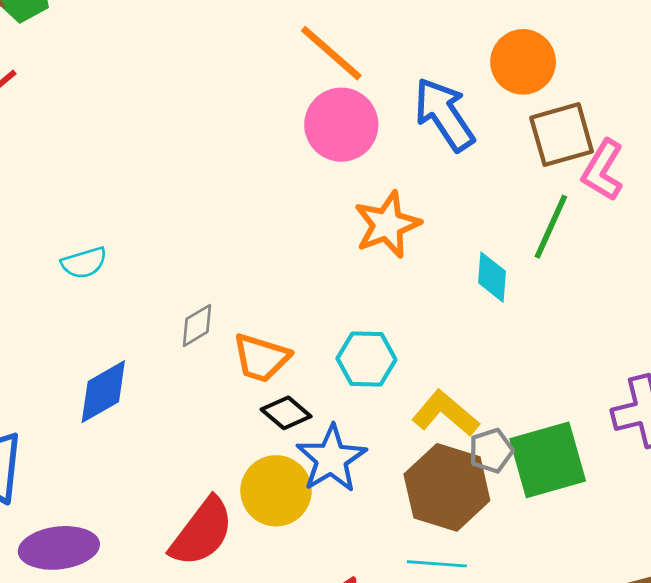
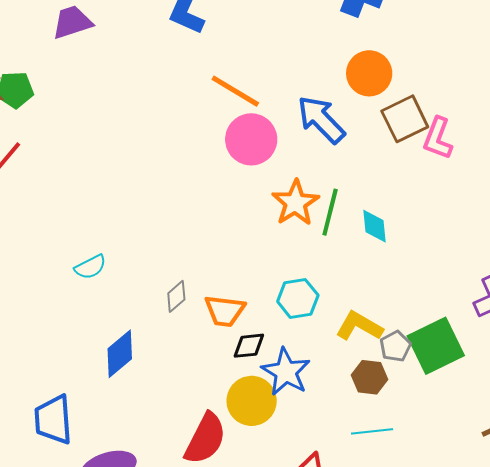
green line: (551, 227) -> (330, 212), moved
black diamond: (286, 413) -> (249, 346), turned -36
brown hexagon: (447, 487) -> (369, 377), size x0.6

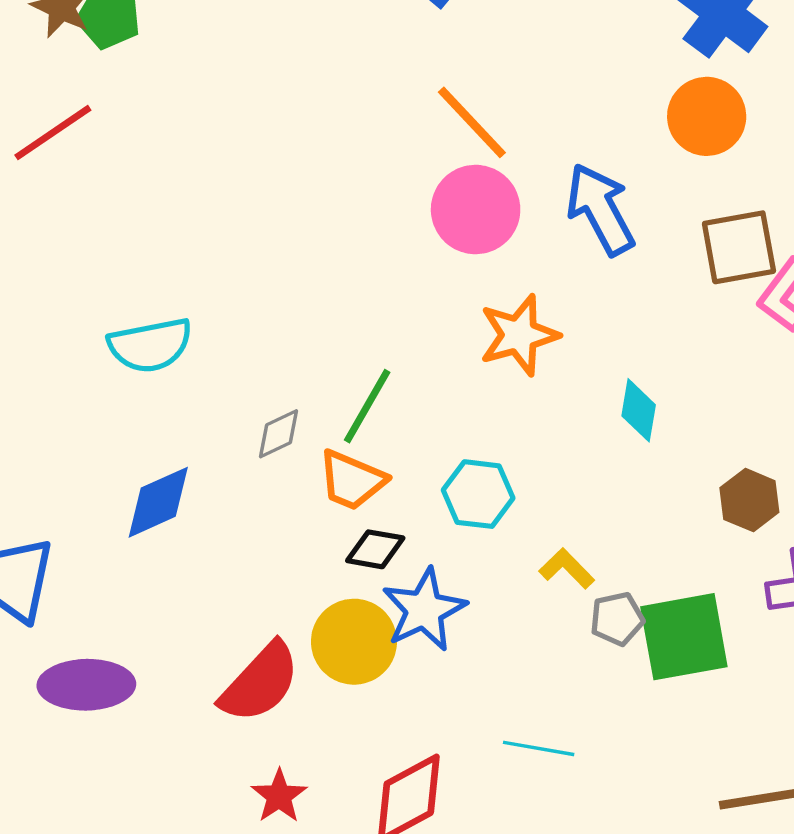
orange circle: (369, 73) -> (707, 116), moved
green line: (330, 212) -> (367, 406), moved
cyan semicircle: (90, 267) -> (150, 345), size x1.5
yellow L-shape: (359, 326) -> (567, 569), size x0.7
brown hexagon: (369, 377) -> (749, 500), moved

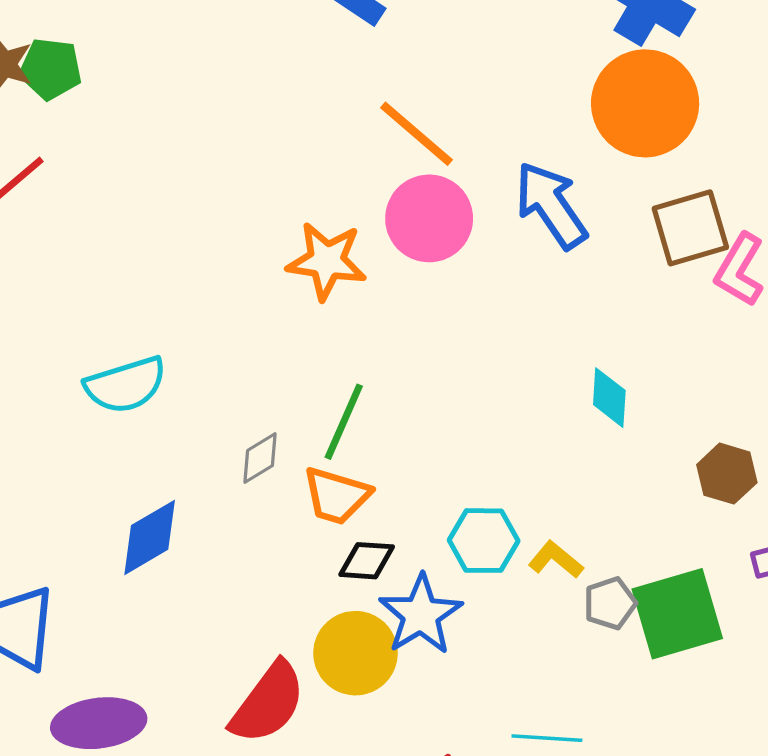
orange circle: (707, 116) -> (645, 103), size x1.4
orange star: (519, 335) -> (327, 261), moved, turned 30
cyan hexagon: (478, 494) -> (484, 541), moved

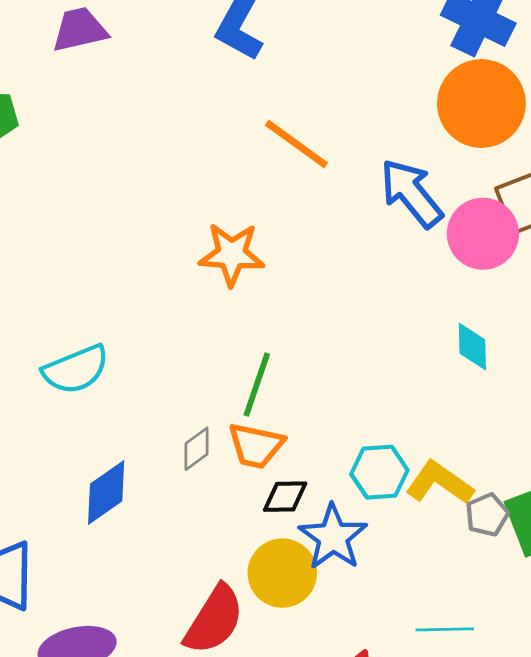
pink circle: (429, 218) -> (483, 234), moved
gray diamond: (260, 458) -> (197, 449), moved
yellow L-shape: (556, 560) -> (440, 483), size x1.5

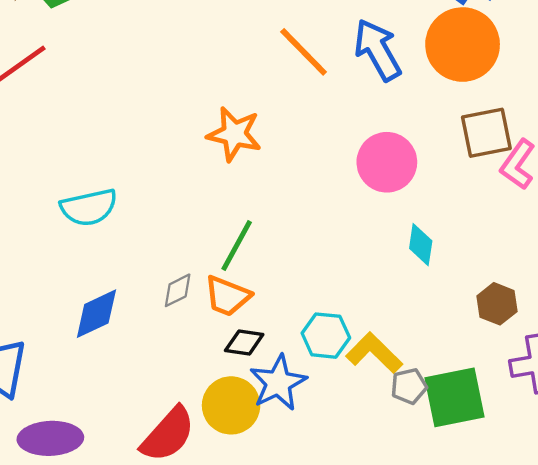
blue arrow: (411, 193) -> (378, 50), moved
pink circle: (483, 234) -> (387, 162), moved

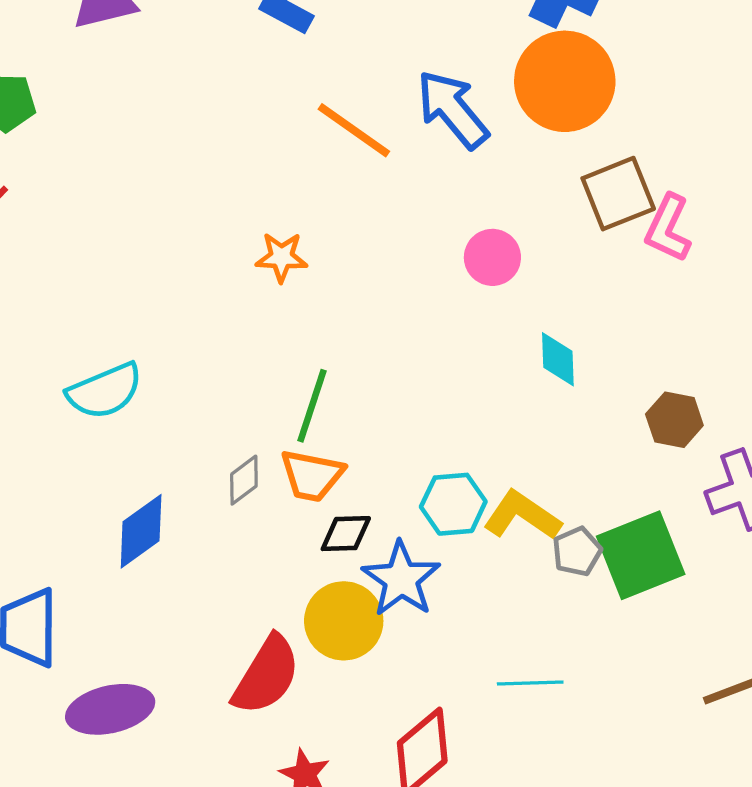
orange star: (234, 134) -> (281, 257), size x0.7
pink circle: (387, 162) -> (492, 257), size x0.7

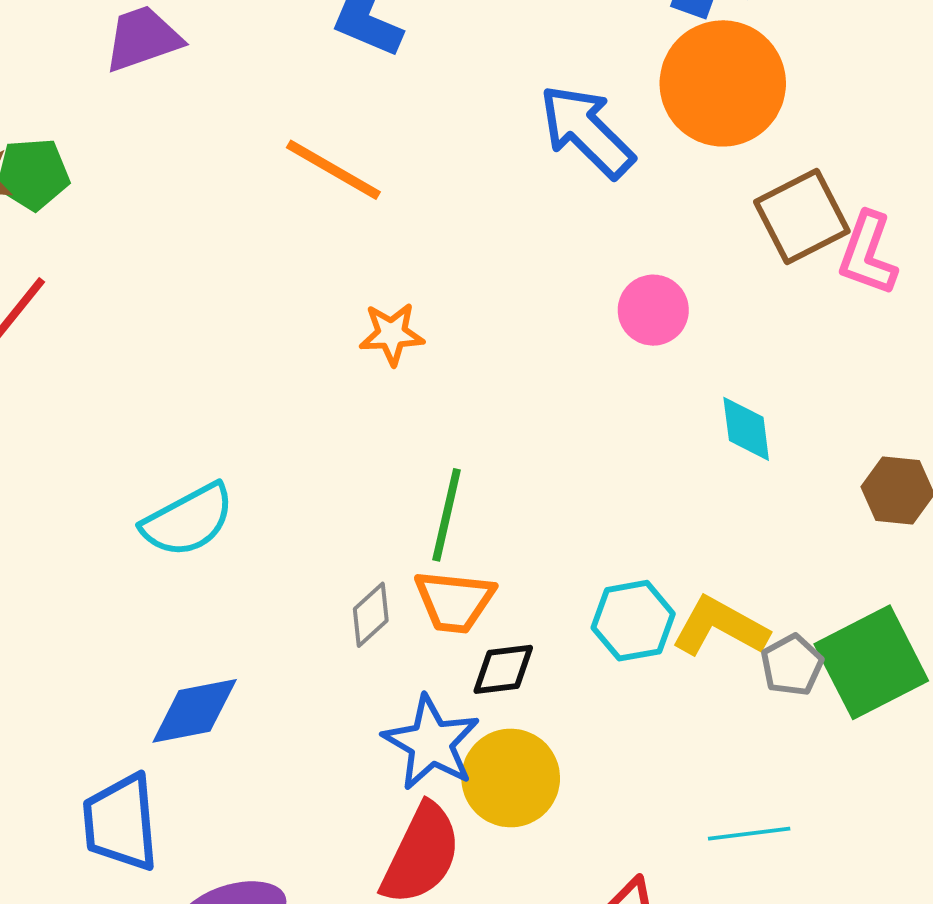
orange line: (354, 130) -> (333, 170), moved
blue diamond: (141, 531) -> (195, 711), moved, turned 30
blue star: (401, 579) -> (431, 743), moved

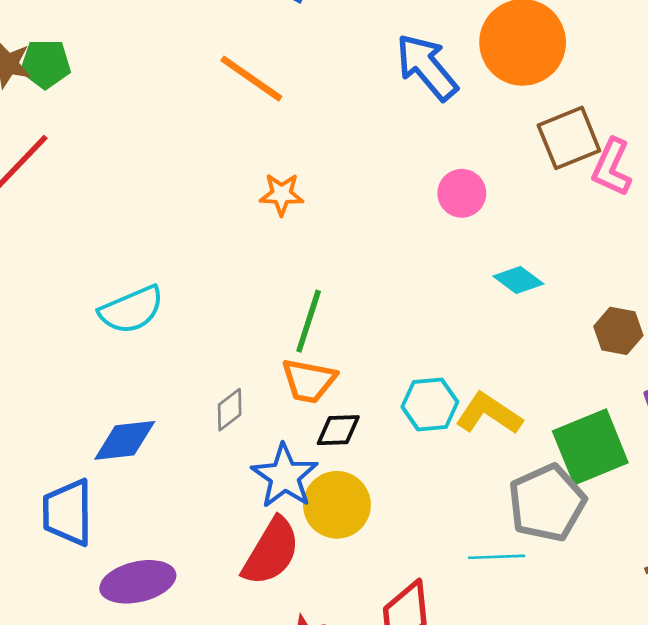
cyan diamond: (746, 429) -> (518, 280), turned -51
gray diamond: (371, 615) -> (230, 410), moved
gray pentagon: (792, 665) -> (547, 503), moved, size x1.8

